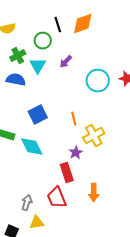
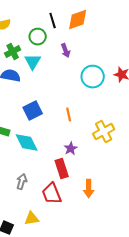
purple arrow: (66, 62) -> (66, 51), moved, turned -64
yellow cross: (94, 136) -> (104, 132), moved
gray arrow: (27, 203) -> (22, 182), moved

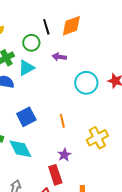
purple arrow: (66, 51) -> (59, 57), turned 120
cyan triangle: (33, 62) -> (26, 68), turned 30

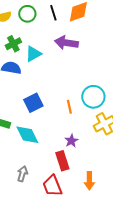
green circle: (31, 43) -> (27, 14), moved
purple arrow: (59, 57) -> (66, 43), size x1.6
cyan circle: (86, 83) -> (93, 97), moved

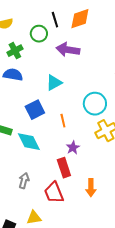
green circle: (27, 14) -> (39, 34), moved
cyan triangle: (33, 54) -> (54, 83), moved
orange line: (69, 107) -> (63, 121), moved

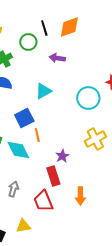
purple arrow: (68, 50) -> (57, 58), size x0.7
cyan circle: (95, 104) -> (88, 98), moved
orange line: (63, 121) -> (37, 135), moved

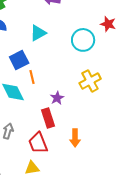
yellow triangle: (23, 226) -> (32, 168), moved

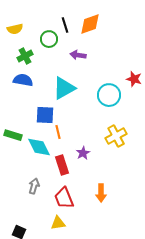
cyan triangle: (38, 33) -> (64, 88), size x1.4
blue square: (19, 60) -> (45, 115), turned 30
red rectangle: (48, 118) -> (62, 165), moved

